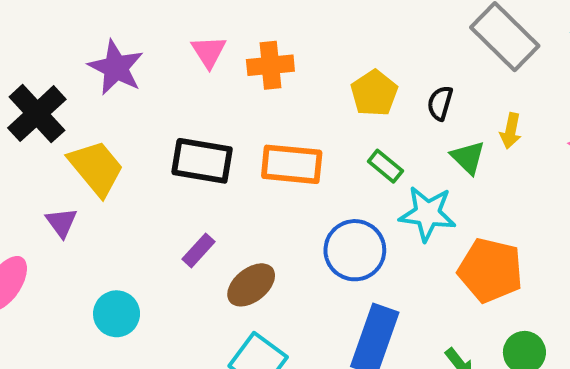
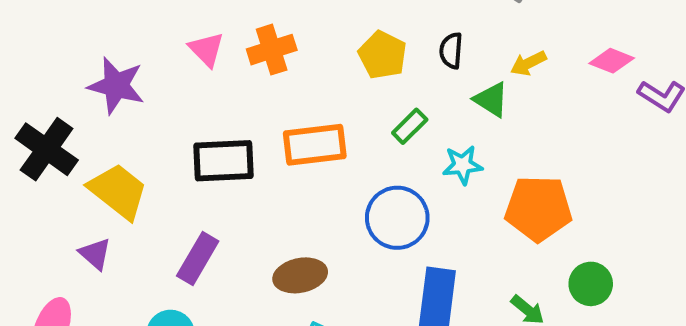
yellow arrow: (511, 131) -> (528, 63), turned 64
green rectangle: (385, 166) -> (410, 126), turned -72
cyan star: (427, 214) -> (463, 165), size x0.7
purple rectangle: (199, 250) -> (198, 258), moved, size x1.4
brown ellipse: (251, 285) -> (300, 275), turned 39

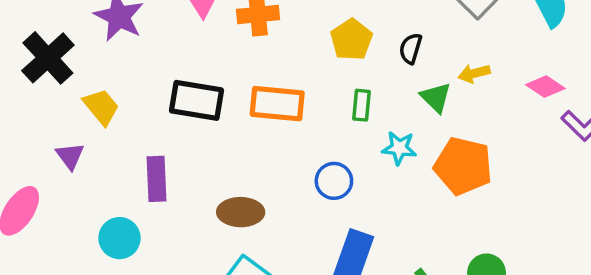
green rectangle: (410, 126) -> (361, 105), turned -52
yellow trapezoid: (118, 191) -> (101, 107), size x0.7
orange pentagon: (538, 208) -> (463, 166), moved
blue circle: (397, 218) -> (334, 181), size x0.7
purple rectangle: (198, 258) -> (157, 179), turned -45

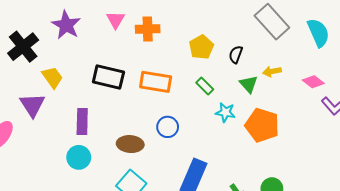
green rectangle: (361, 105) -> (205, 86), turned -54
purple triangle: (70, 156) -> (32, 105), size x1.5
blue circle: (334, 181) -> (168, 127), moved
cyan circle: (120, 238) -> (79, 157), moved

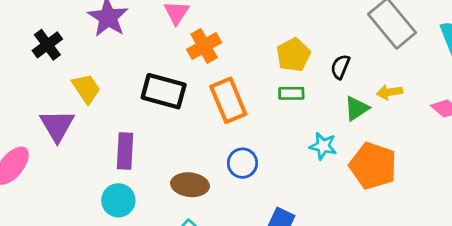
orange cross: (148, 29) -> (204, 46), moved, turned -30
black cross: (23, 47) -> (47, 45), size x0.7
orange rectangle: (156, 82) -> (228, 100), turned 56
green triangle: (249, 84) -> (357, 108), turned 36
green rectangle: (205, 86) -> (291, 93), moved, turned -48

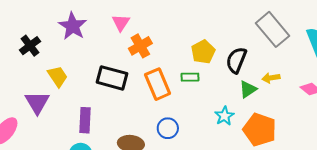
black semicircle: (340, 67) -> (236, 60), size x1.5
green rectangle: (291, 93) -> (190, 77), moved
cyan star: (323, 146) -> (224, 116), turned 30

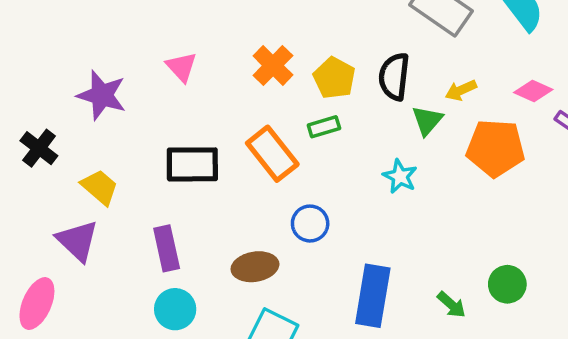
orange cross: (140, 46) -> (273, 65), moved
orange pentagon: (260, 130) -> (496, 148), moved

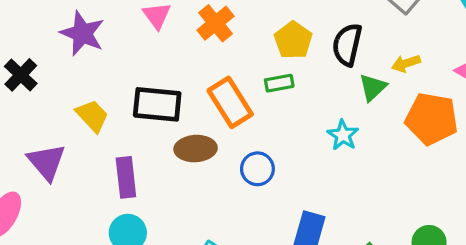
orange cross: (273, 65) -> (215, 23), moved
yellow trapezoid: (100, 187) -> (92, 116), moved
brown ellipse: (255, 267) -> (196, 149), moved

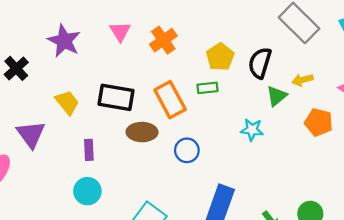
orange pentagon: (432, 119) -> (319, 122), size x0.7
cyan star: (343, 135) -> (252, 130), turned -30
purple rectangle: (126, 177) -> (89, 150), size x0.7

